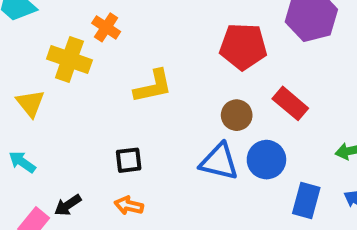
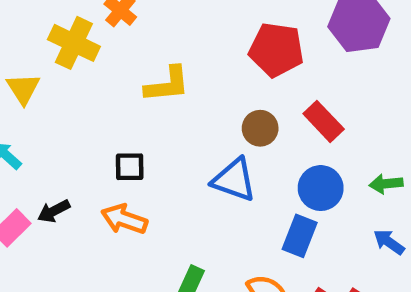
blue circle: (266, 160) -> (321, 188), moved
blue rectangle: (306, 201) -> (300, 236), moved
orange arrow: (129, 206) -> (124, 219), size x1.4

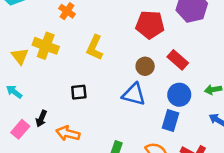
yellow cross: (74, 43) -> (46, 46), moved
yellow L-shape: (167, 84) -> (95, 48), turned 125
black arrow: (54, 211) -> (41, 119), turned -35
orange arrow: (124, 219) -> (68, 133), moved

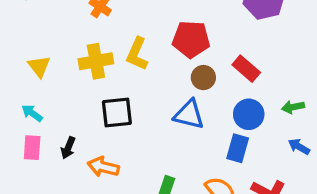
red pentagon: (150, 25) -> (191, 39), moved
yellow cross: (46, 46) -> (96, 61), moved, turned -30
black square: (79, 92) -> (117, 113), size x1.5
pink rectangle: (20, 129) -> (32, 148), moved, turned -36

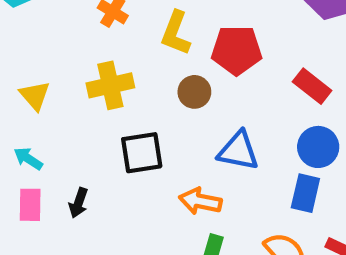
yellow L-shape: (137, 54) -> (176, 33), moved
brown circle: (203, 78) -> (194, 92), moved
orange arrow: (103, 167) -> (200, 201), moved

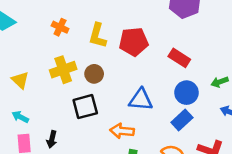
brown circle: (194, 92) -> (94, 74), moved
blue rectangle: (305, 193) -> (182, 120), turned 40

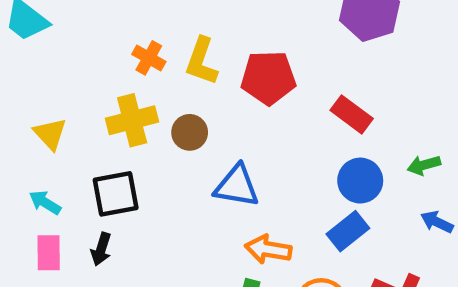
orange cross: (60, 27) -> (149, 58), moved
blue triangle: (141, 100) -> (237, 186), moved
black square: (85, 107) -> (116, 194), moved
orange arrow: (122, 131) -> (268, 249), moved

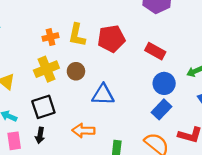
orange cross: (149, 58) -> (50, 37), turned -35
orange arrow: (268, 249) -> (83, 131), moved

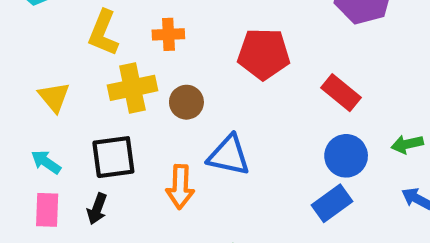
yellow L-shape: (77, 35) -> (103, 33), moved
orange cross: (50, 37) -> (168, 34), moved
orange arrow: (83, 131) -> (180, 187), moved, turned -100

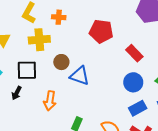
brown circle: (186, 102) -> (61, 62), moved
orange arrow: (180, 187) -> (50, 101), moved
blue rectangle: (332, 203) -> (138, 108), moved

